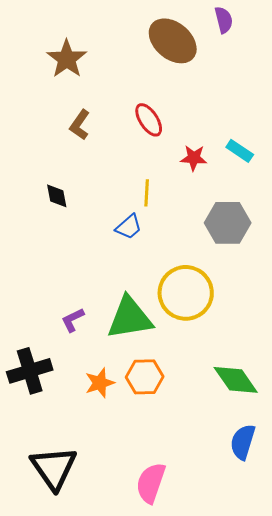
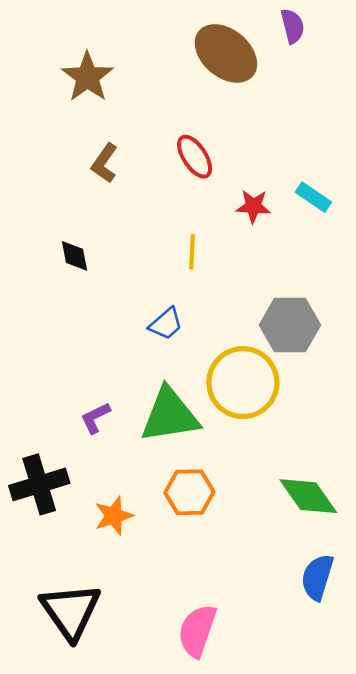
gray hexagon: (228, 223) -> (290, 325), moved
blue trapezoid: (129, 227) -> (166, 324), moved
orange star: (100, 383) -> (114, 516), moved

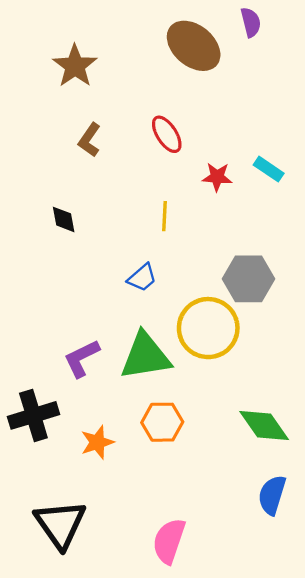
purple L-shape: (95, 418) -> (82, 358), size x1.4

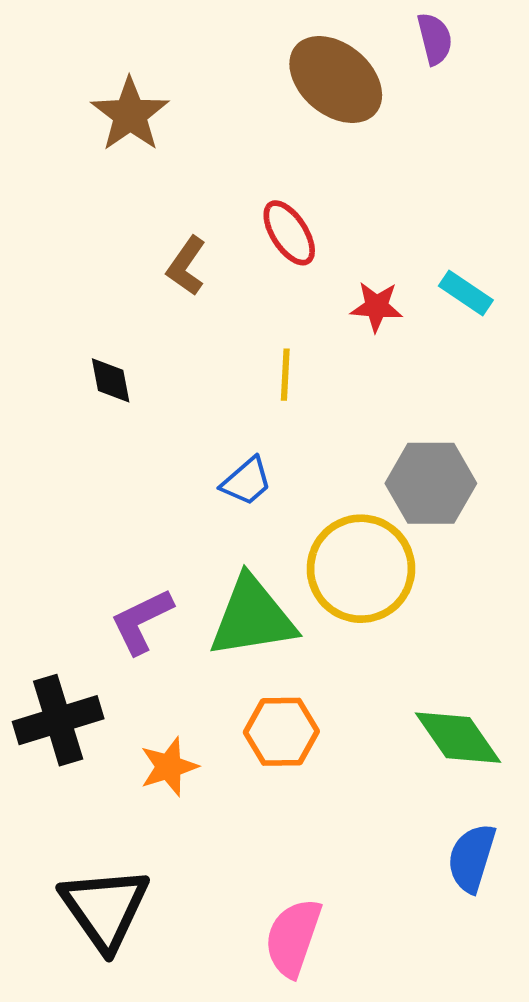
brown L-shape: (89, 140) -> (186, 266), moved

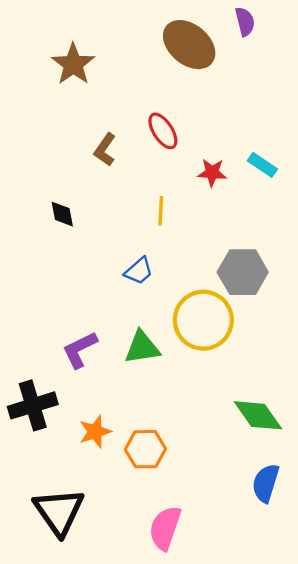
green triangle: (252, 617) -> (142, 347), size x0.7
orange hexagon: (281, 732) -> (145, 449), moved

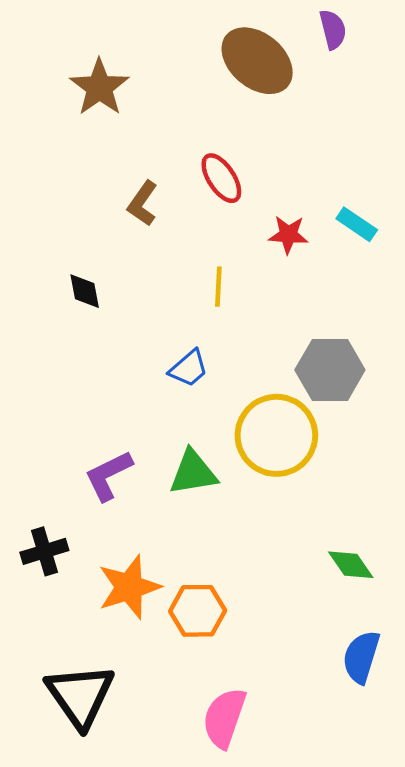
black cross: (33, 405) -> (44, 551), size x0.7
green diamond: (258, 415) -> (351, 565), size x0.7
orange star: (95, 432) -> (129, 587), size x1.4

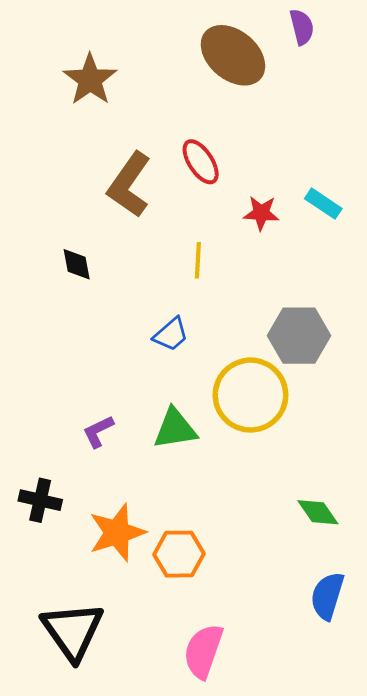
brown L-shape: (143, 203) -> (129, 185), size x1.6
purple L-shape: (108, 476) -> (98, 431), size x0.7
black cross: (44, 551) -> (40, 500), turned 30

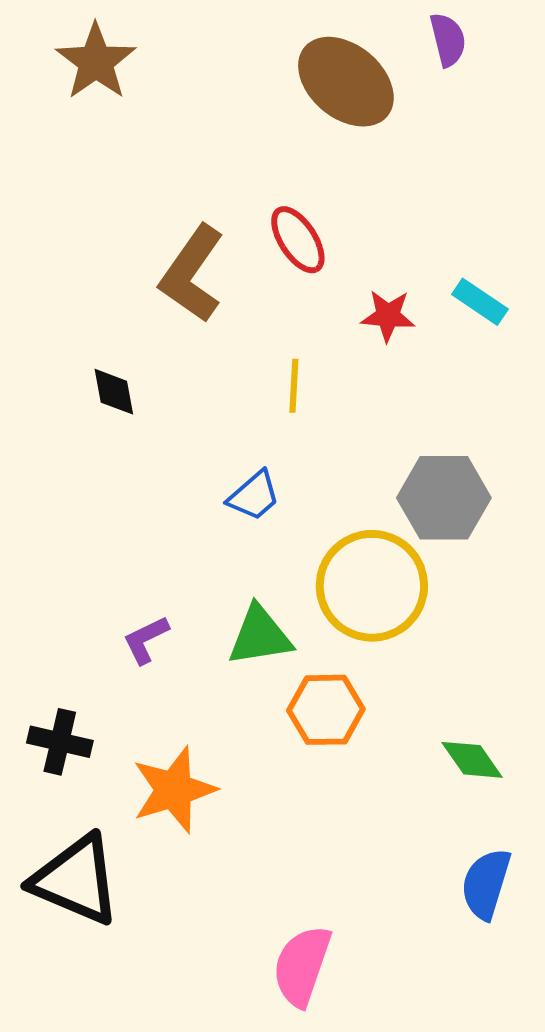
brown star: (90, 80) -> (96, 62), moved
orange hexagon: (179, 554) -> (326, 710), moved
black triangle: (73, 631) -> (76, 880), moved, turned -32

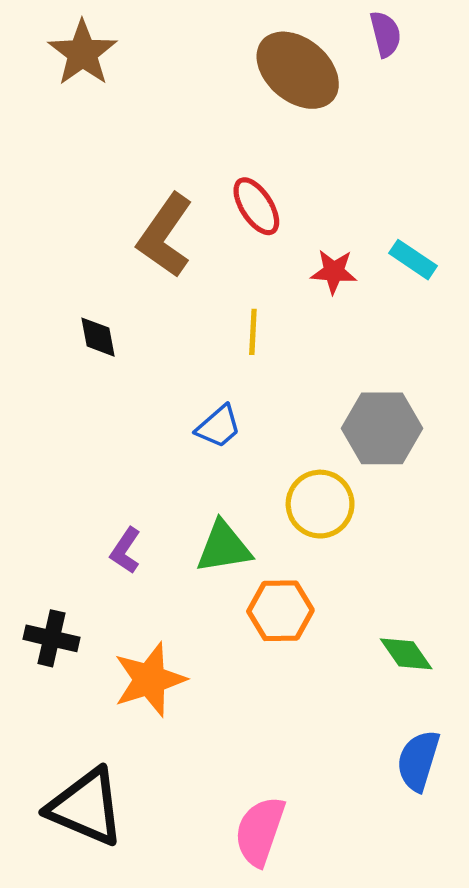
yellow circle: (372, 586) -> (320, 504), size x0.7
purple L-shape: (146, 640) -> (126, 551), turned -30
black triangle: (76, 880) -> (86, 807), moved

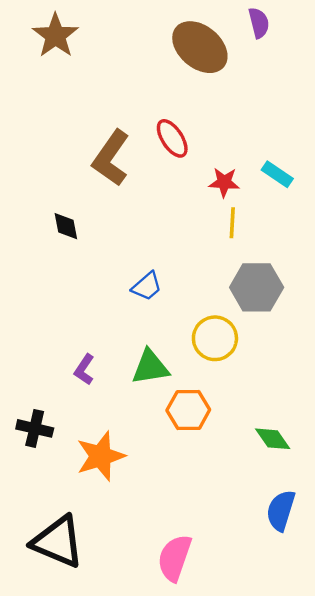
yellow line: (253, 332) -> (232, 223), moved

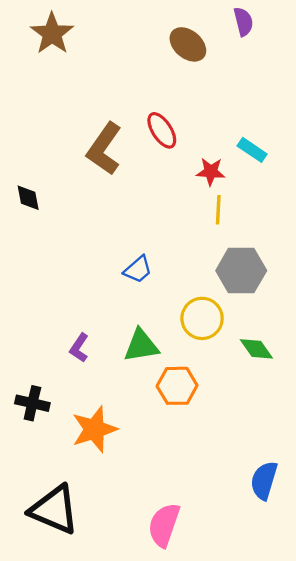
brown ellipse: (200, 47) -> (188, 44), size x0.7
cyan rectangle: (277, 174) -> (252, 150), moved
black diamond: (66, 226) -> (28, 198), moved
green diamond: (273, 439) -> (256, 349), moved

